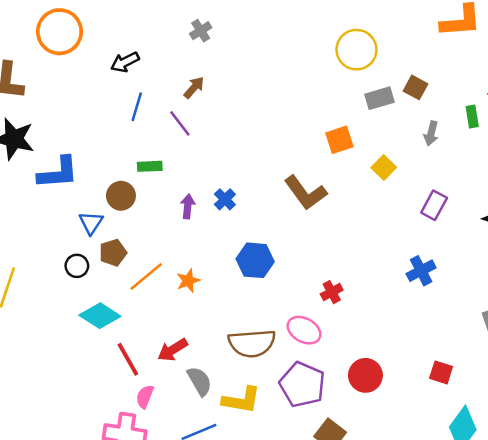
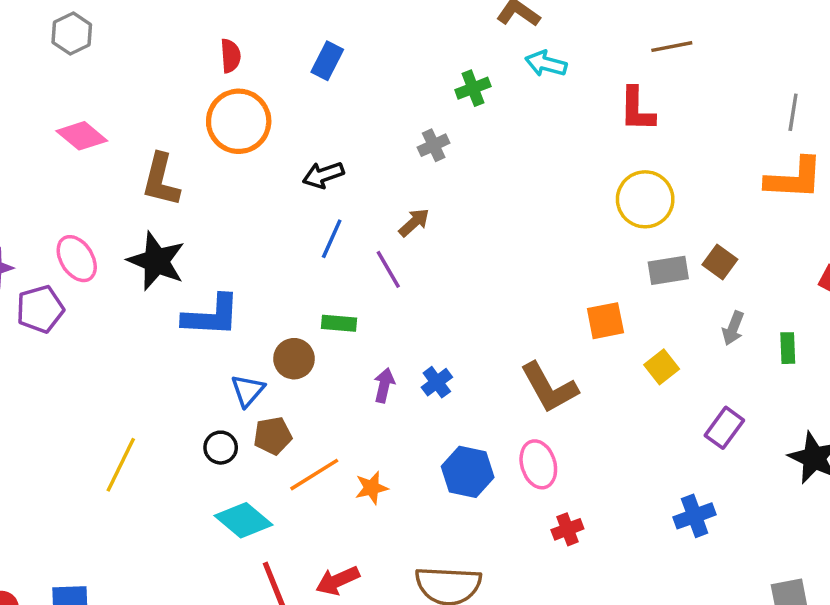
green rectangle: (472, 116) -> (788, 348), moved
pink ellipse: (304, 330) -> (538, 464), moved, turned 36

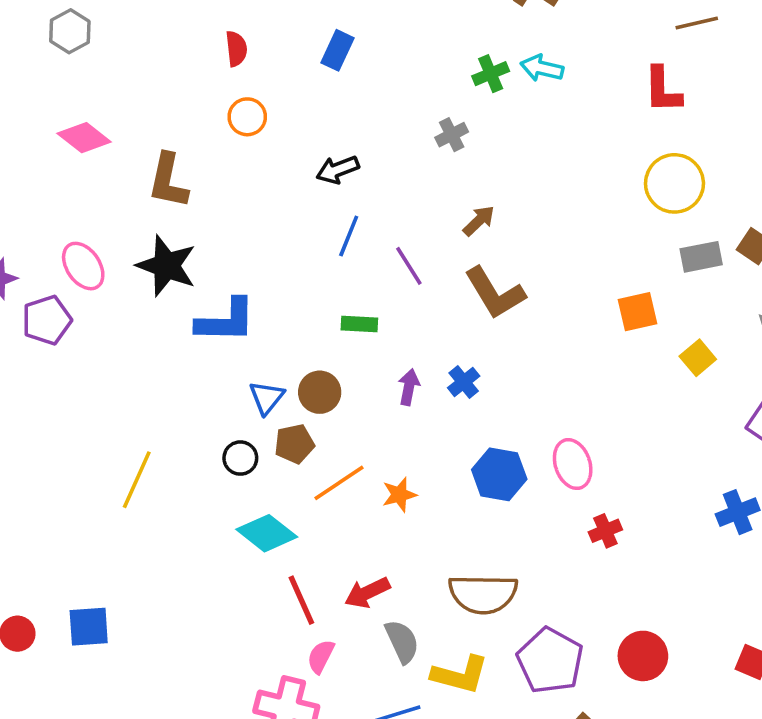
cyan arrow: (546, 64) -> (542, 68), moved
orange circle: (239, 121) -> (247, 117), size x0.6
brown arrow: (414, 222) -> (479, 221), moved
brown circle: (294, 359) -> (320, 392), moved
brown L-shape: (549, 388) -> (495, 293), moved

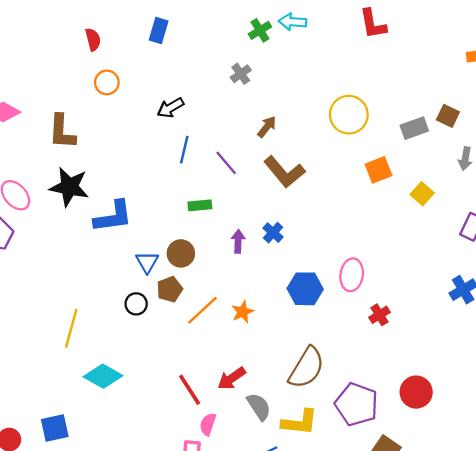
yellow circle: (674, 183) -> (349, 115), moved
pink ellipse: (573, 464) -> (352, 275), turned 36
cyan diamond: (267, 533) -> (103, 376), moved
brown semicircle: (483, 594) -> (307, 368), turned -51

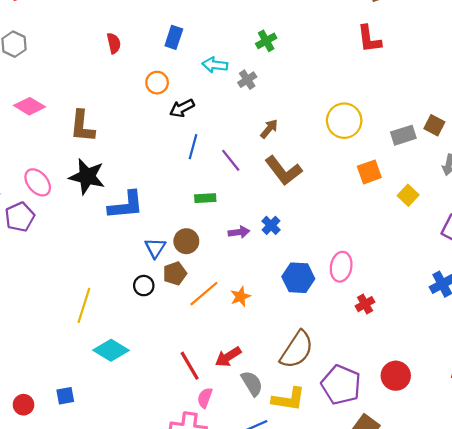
cyan arrow: (293, 22) -> (215, 65), moved
orange circle: (107, 82) -> (157, 83), moved
purple arrow: (238, 241) -> (239, 232), turned 78
blue square: (55, 428) -> (65, 396), size x0.7

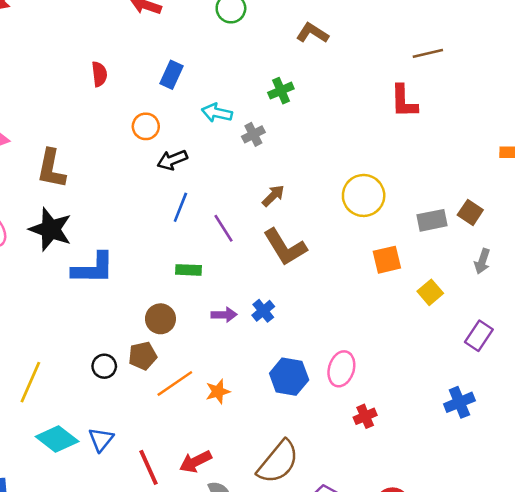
blue triangle: (155, 248) -> (101, 439), moved

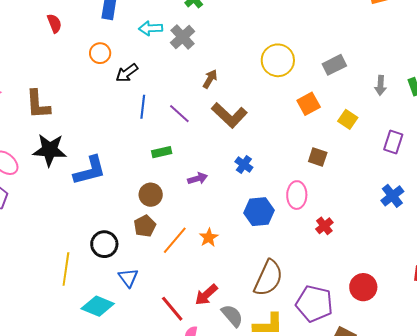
gray cross: (253, 134) -> (183, 37), size x1.4
brown square: (470, 212) -> (318, 157), moved
blue cross: (263, 311) -> (244, 164), moved
black circle: (104, 366) -> (104, 244), moved, size x1.4
blue triangle: (101, 439) -> (128, 278), moved

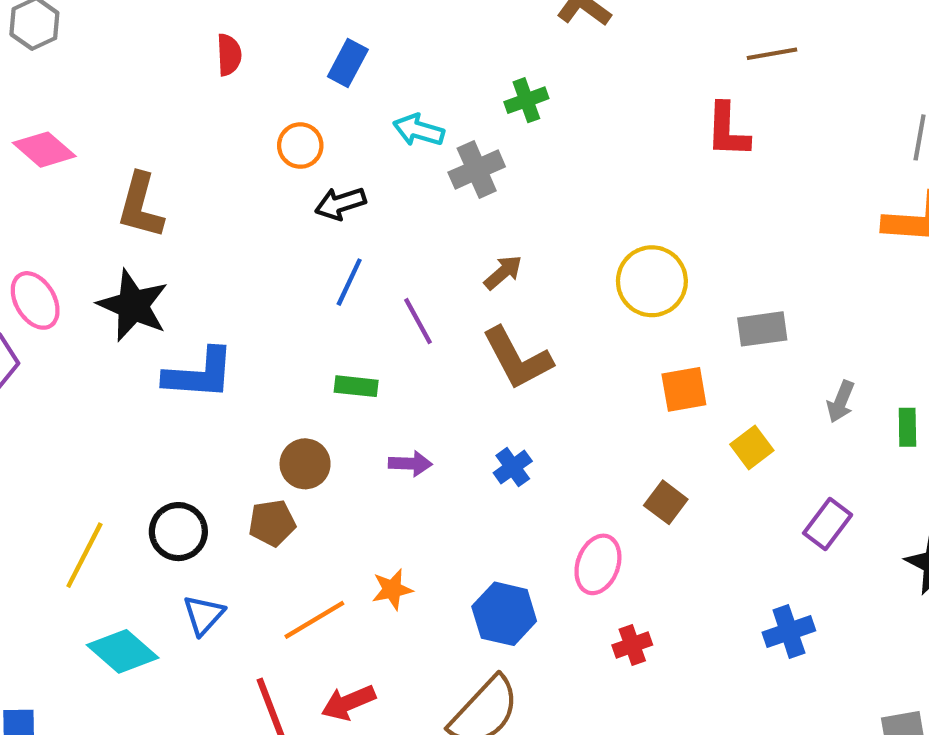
blue hexagon: (259, 212) -> (504, 614), moved
orange line: (175, 240) -> (314, 620), moved

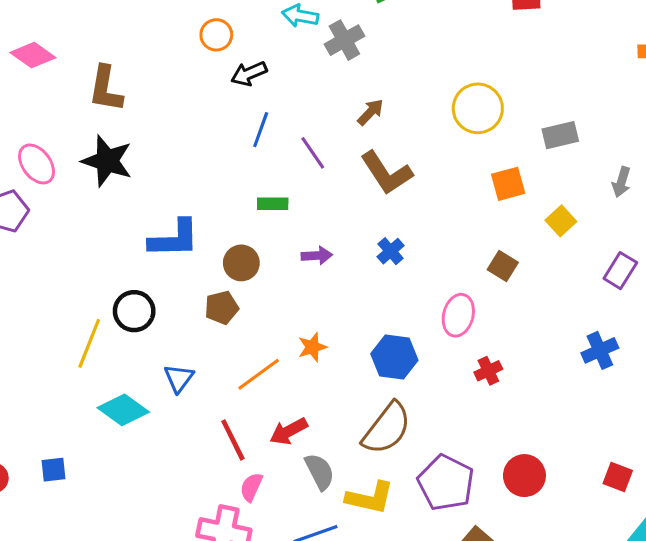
blue L-shape: (199, 374) -> (174, 239), moved
black circle: (178, 532) -> (134, 311), moved

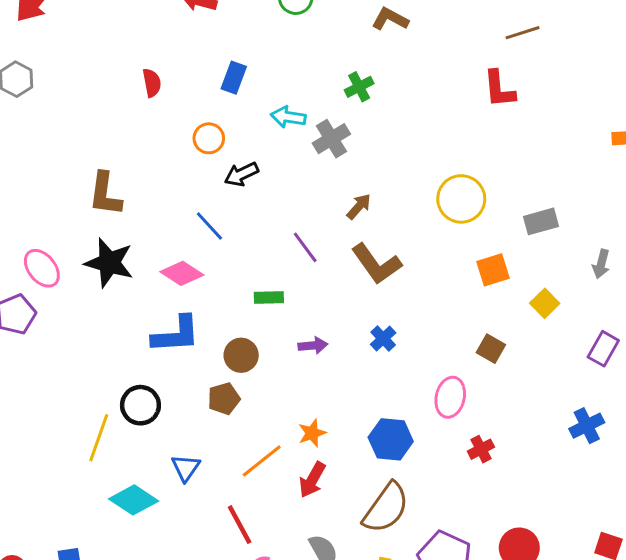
pink diamond: (33, 55) -> (182, 273), moved
blue line: (261, 130) -> (209, 226), moved, turned -60
red arrow: (289, 431) -> (312, 480), moved, turned -30

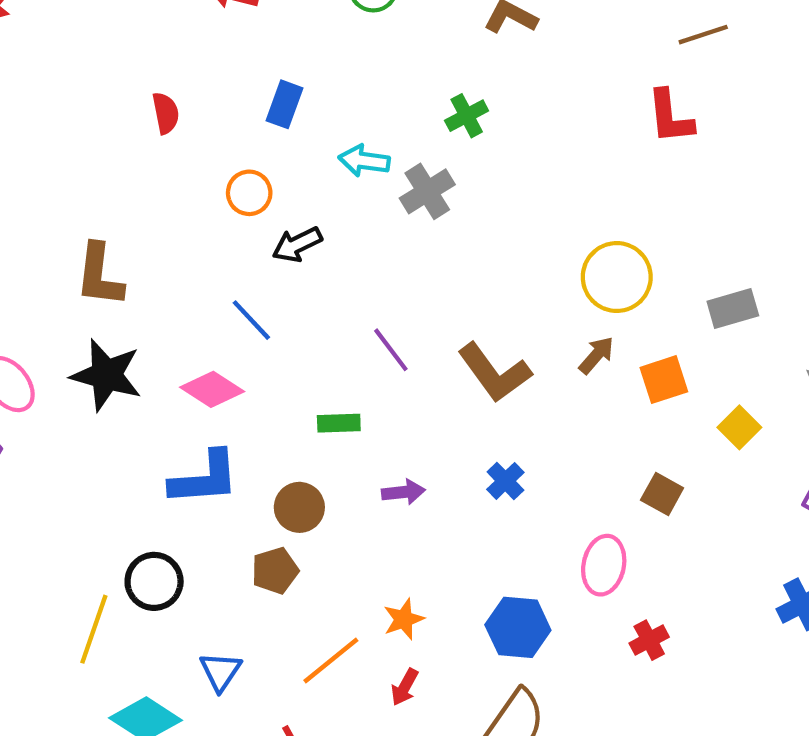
brown arrow: (359, 206) -> (596, 355), moved
red arrow: (312, 480) -> (405, 687), size x0.7

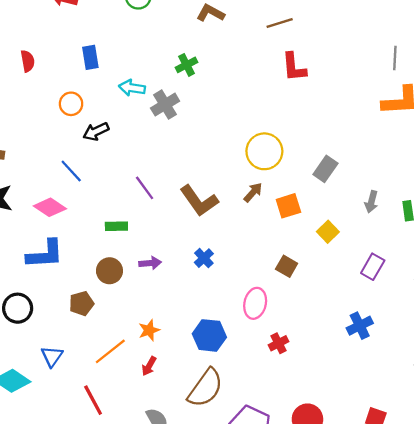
brown line: (703, 35) -> (280, 23), moved
blue rectangle: (284, 104) -> (90, 57), turned -30
gray rectangle: (733, 309) -> (325, 169), turned -40
brown circle: (299, 507) -> (109, 271), moved

